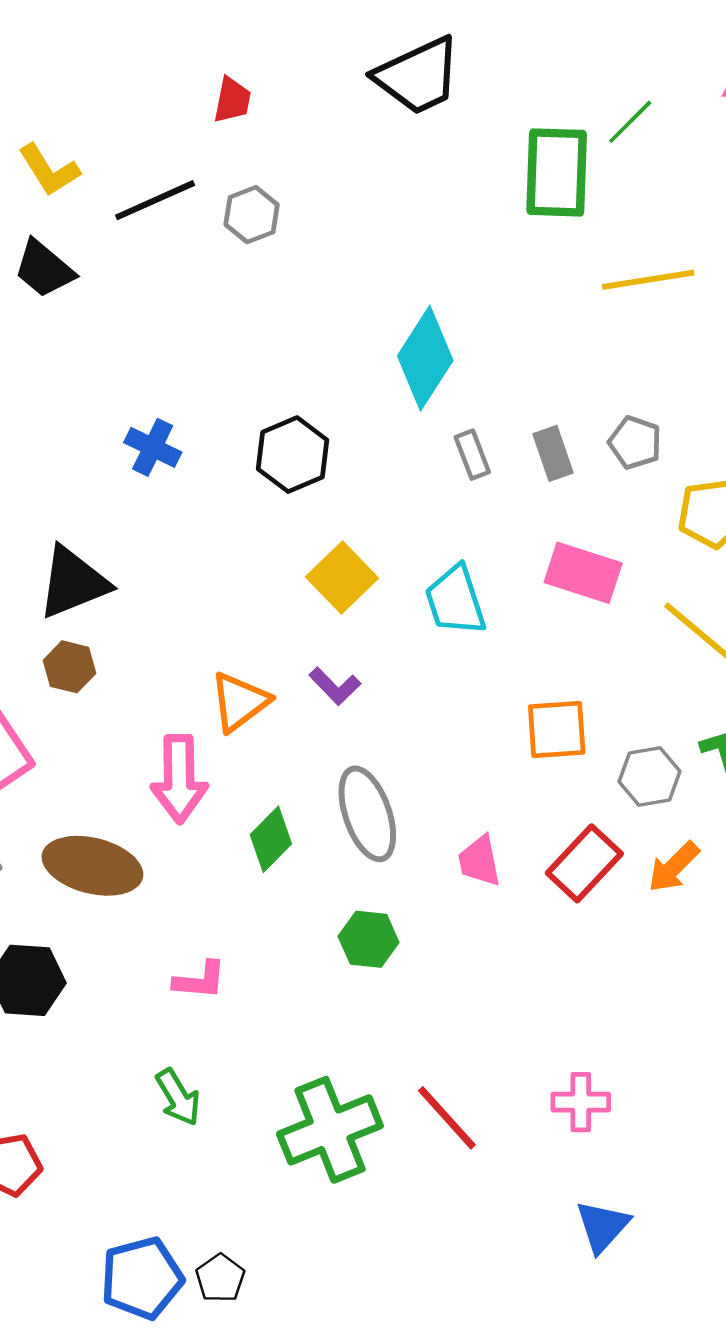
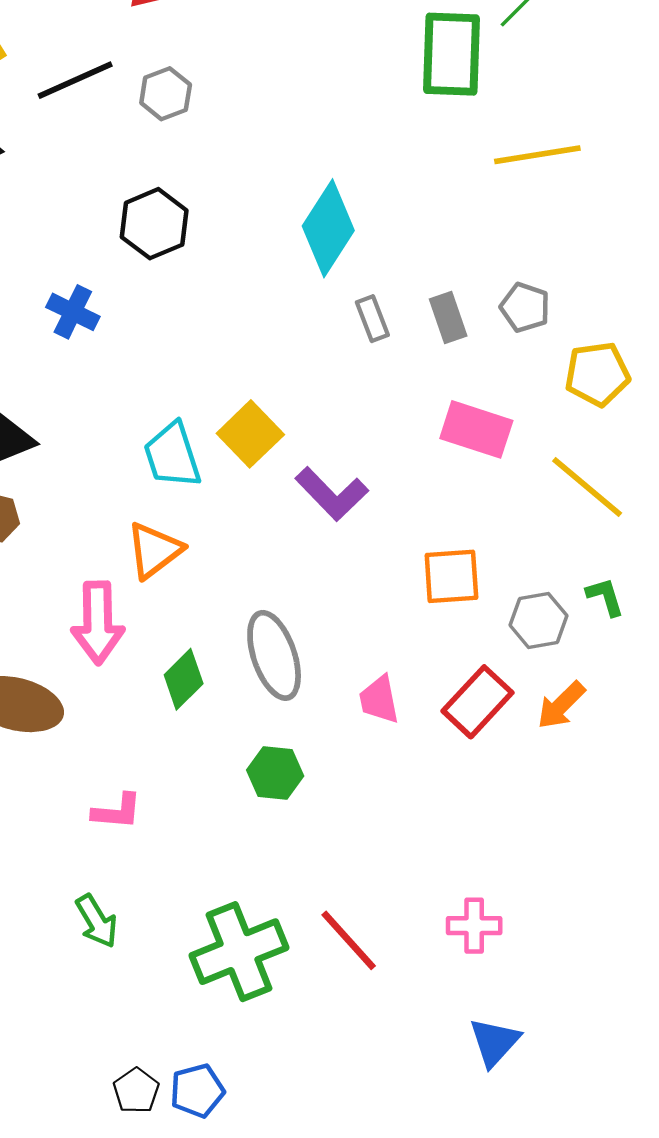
black hexagon: (293, 455) -> (154, 224), moved
cyan trapezoid: (455, 600) -> (172, 455), moved
purple L-shape: (335, 686) -> (332, 494), moved, size x1.5
blue pentagon: (142, 1278) -> (197, 1091), moved, size x0.7

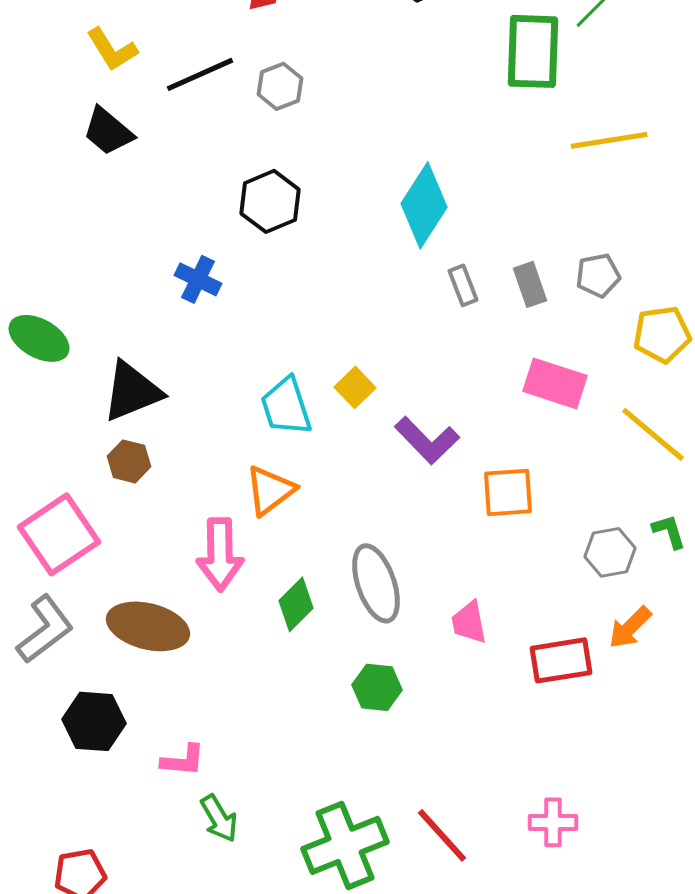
gray pentagon: (525, 307) -> (598, 275), turned -30
yellow square: (250, 434) -> (355, 387), size x0.7
orange square: (451, 576) -> (508, 492), moved
red rectangle: (477, 702) -> (561, 660), moved, turned 38
pink L-shape: (117, 811) -> (183, 760), moved

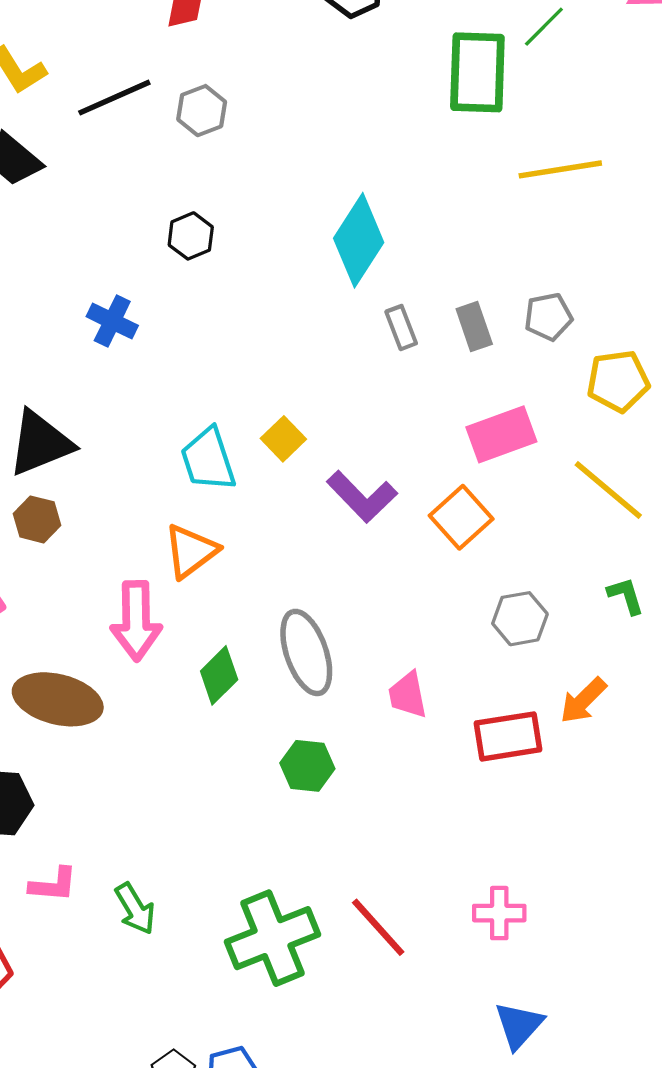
black hexagon: (270, 201) -> (191, 236), size x0.7
pink rectangle: (555, 383) -> (501, 434), turned -38
orange square: (508, 492) -> (461, 517), moved, turned -38
gray hexagon: (610, 552) -> (520, 619), moved
pink L-shape: (183, 760) -> (53, 885), moved

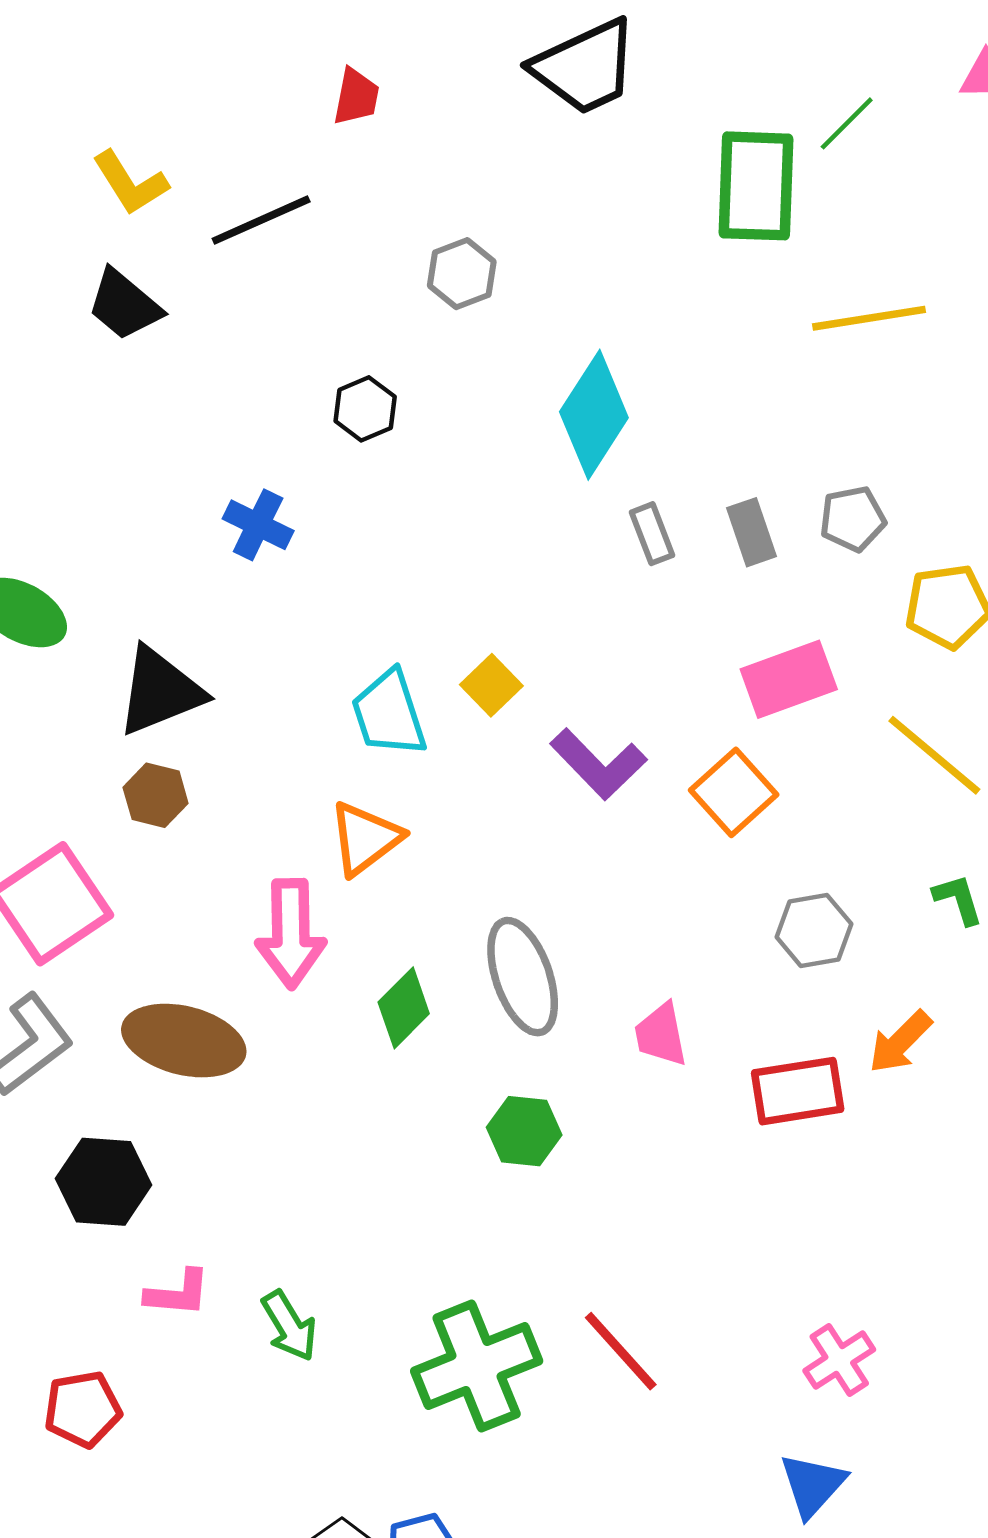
gray hexagon: (202, 111) -> (462, 274), moved
pink cross: (499, 913) -> (839, 1360), moved, turned -33

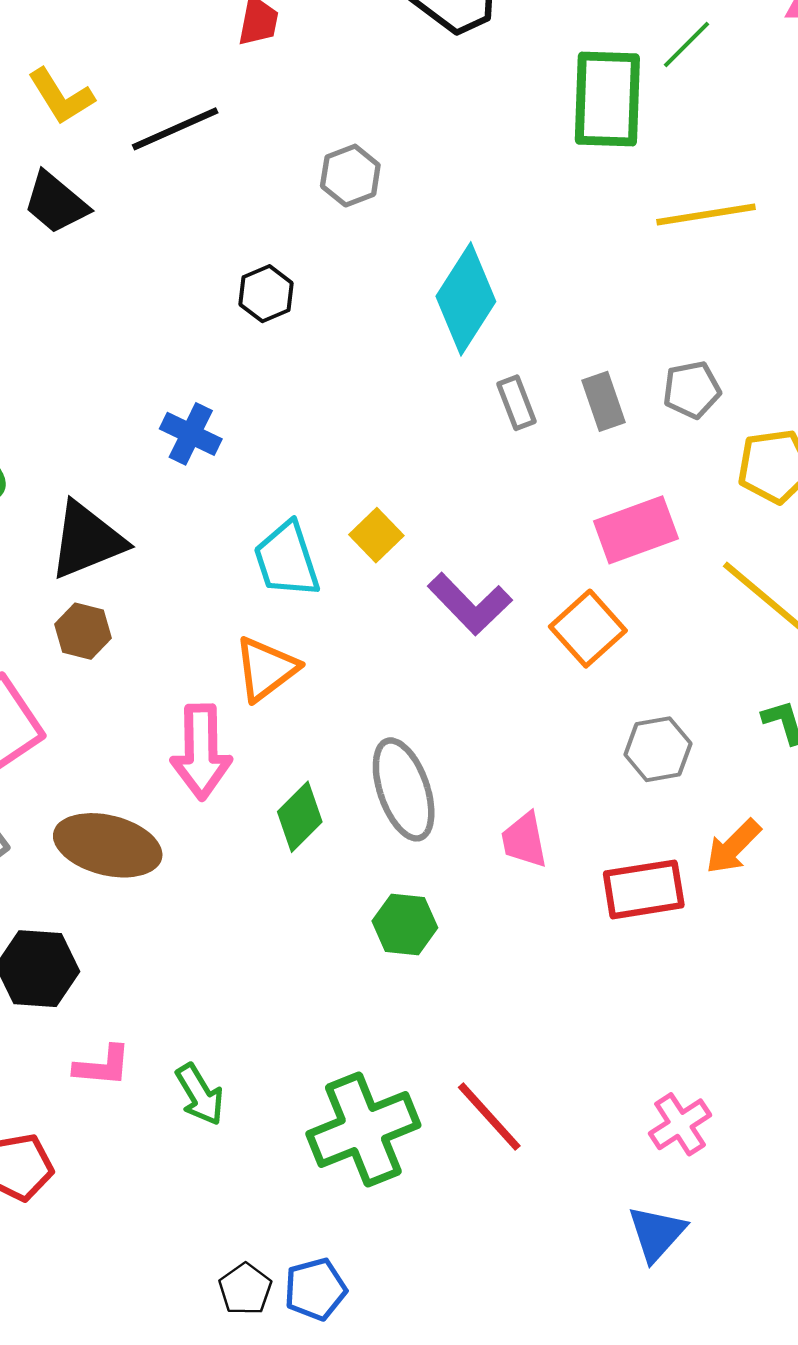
blue cross: (258, 525) -> (191, 434), moved

